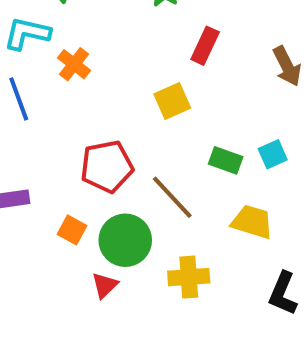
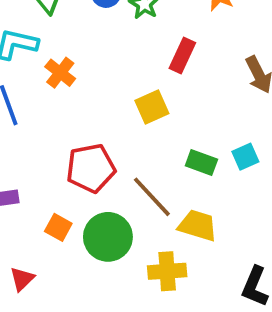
yellow trapezoid: (252, 222) -> (198, 225), moved
red triangle: (105, 285) -> (22, 279), moved

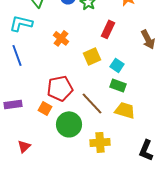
orange cross: (60, 73) -> (61, 38), moved
cyan square: (245, 157) -> (117, 65), moved, turned -32
yellow trapezoid: (198, 225) -> (125, 110), moved
orange square: (58, 227) -> (45, 108), moved

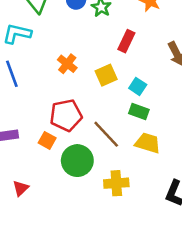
orange cross: (61, 38) -> (67, 64), moved

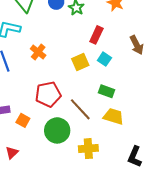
orange cross: (67, 64) -> (38, 52), moved
cyan square: (138, 86) -> (104, 59), moved
orange square: (47, 140) -> (23, 120), moved

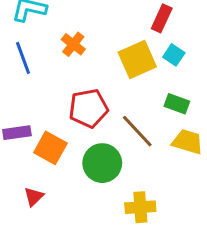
yellow square: (80, 62) -> (137, 60), size x1.4
orange square: (23, 120) -> (50, 148), size x1.5
yellow cross: (88, 149) -> (140, 207), moved

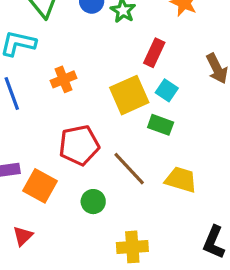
orange cross: (73, 44) -> (63, 79), turned 30
green rectangle: (177, 104) -> (161, 125), moved
green circle: (102, 163) -> (93, 202), size x0.6

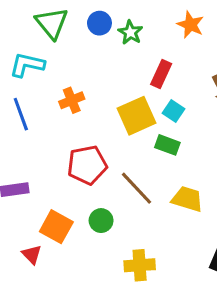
orange square: (40, 186) -> (56, 227), moved
red triangle: (23, 236) -> (32, 254), turned -30

